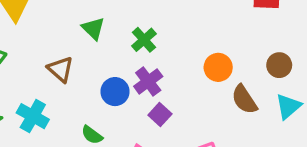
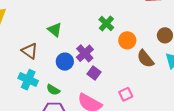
green triangle: (93, 29) -> (55, 30), moved
green cross: (144, 40) -> (106, 23), moved
cyan cross: (33, 116) -> (28, 80), moved

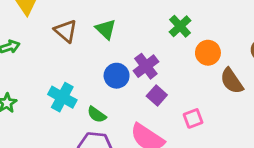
brown triangle: (30, 51) -> (66, 31), moved
pink square: (126, 94) -> (193, 118), moved

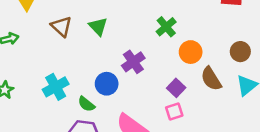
blue circle: (117, 76) -> (107, 84), moved
purple square: (157, 95) -> (176, 88), moved
cyan cross: (62, 97) -> (56, 87), turned 30

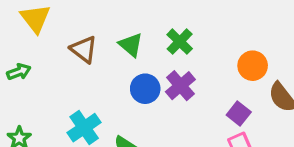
green cross: (166, 27) -> (180, 42), moved
blue circle: (107, 84) -> (145, 89), moved

